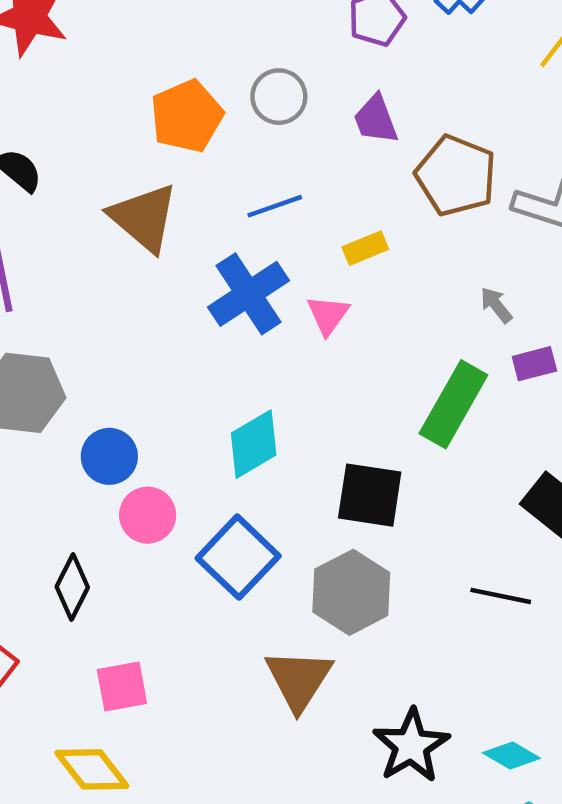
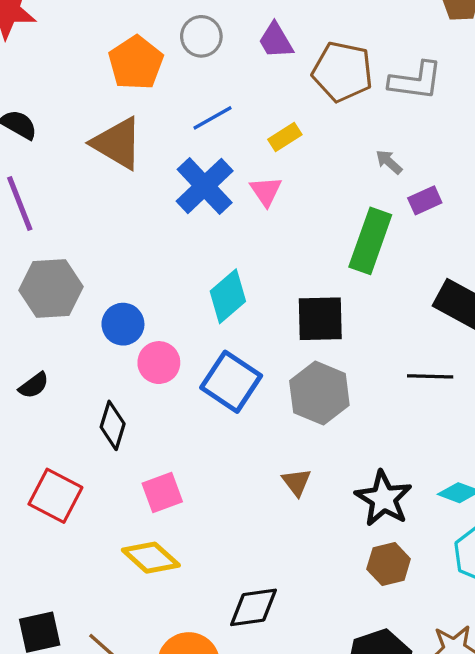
brown triangle: (299, 680) -> (297, 482), moved, size x0.6

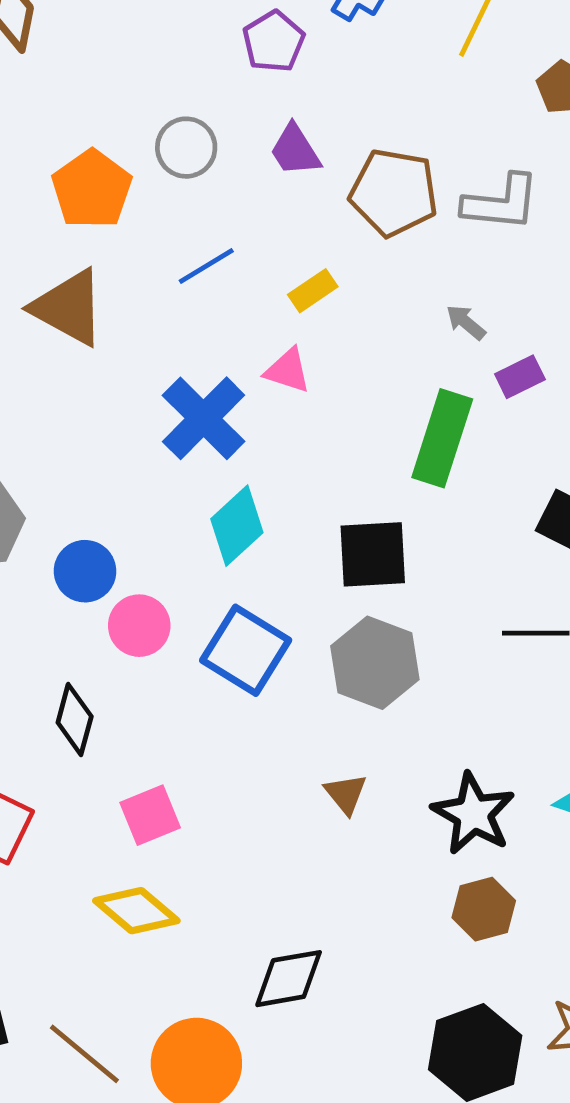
blue cross: (205, 186) -> (204, 418), moved
pink triangle: (266, 191) -> (288, 371), turned -36

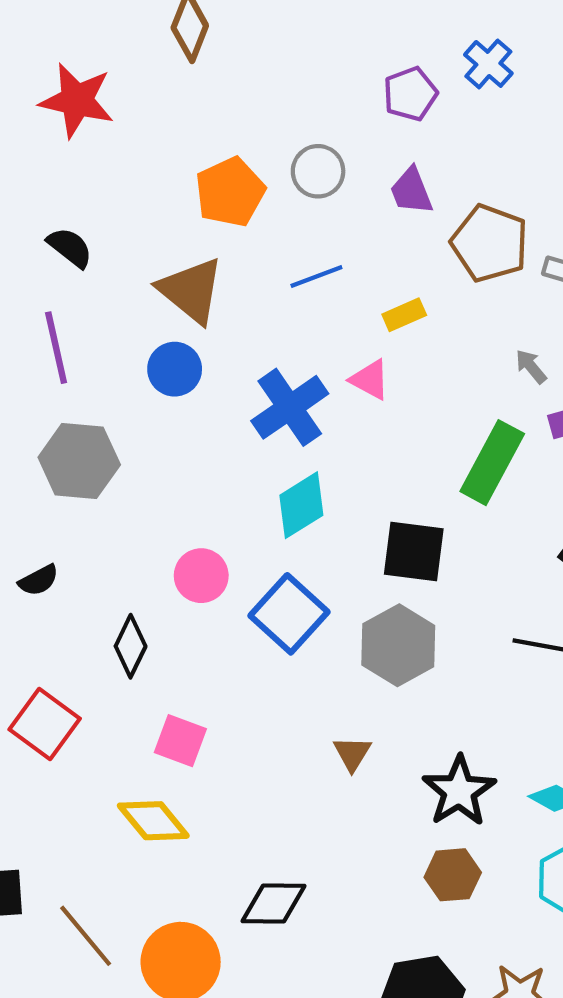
blue circle: (85, 571) -> (175, 369), moved
pink square: (150, 815) -> (180, 741), turned 32

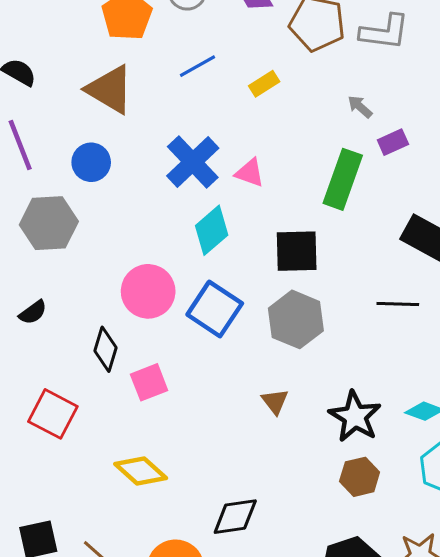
blue circle: (175, 369) -> (91, 162), moved
pink triangle: (370, 380) -> (250, 173), moved
pink circle: (201, 576) -> (148, 291), size x1.4
pink square: (180, 741) -> (149, 382), moved, turned -33

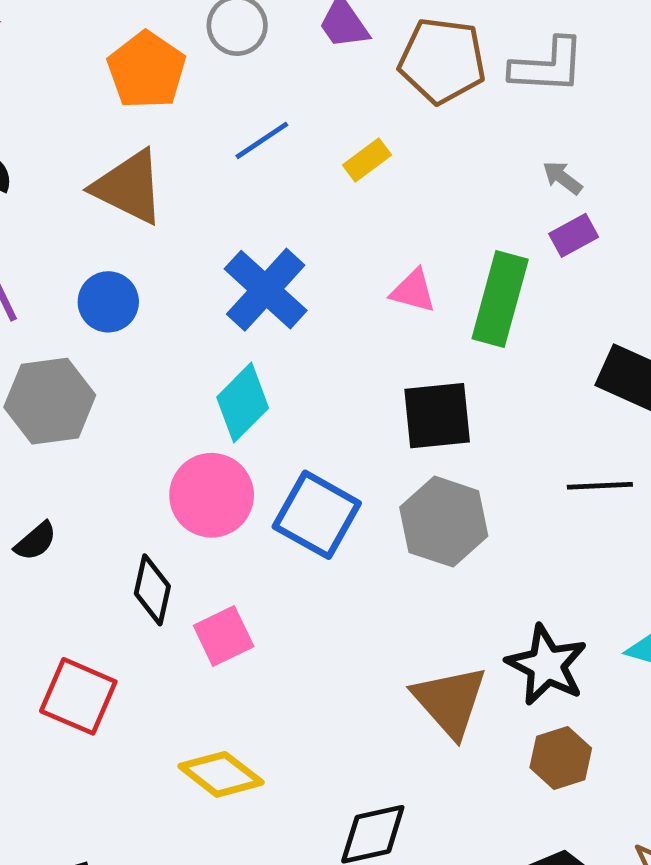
gray arrow: (360, 107) -> (562, 178), moved
pink triangle: (250, 173) -> (413, 291), moved
cyan diamond: (212, 230) -> (243, 403), moved
brown triangle: (275, 401) -> (450, 701), moved, size x1.8

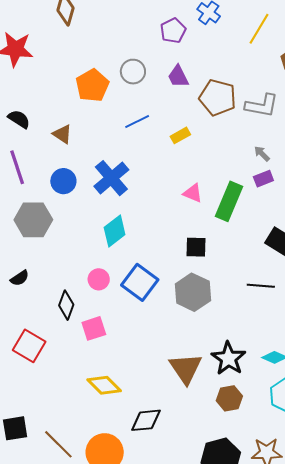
brown triangle: (129, 187) -> (62, 134), moved, size x0.6
blue cross: (266, 290) -> (111, 178), moved
black square: (437, 416) -> (196, 247), size x0.7
pink circle: (212, 495) -> (99, 279), moved, size x0.6
yellow diamond: (221, 774) -> (104, 385), moved

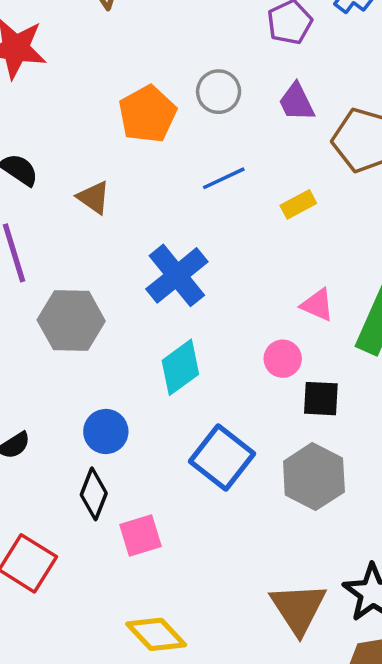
blue circle: (63, 181) -> (106, 431), moved
gray hexagon: (33, 220) -> (71, 321), moved
pink circle: (99, 279) -> (283, 359), moved

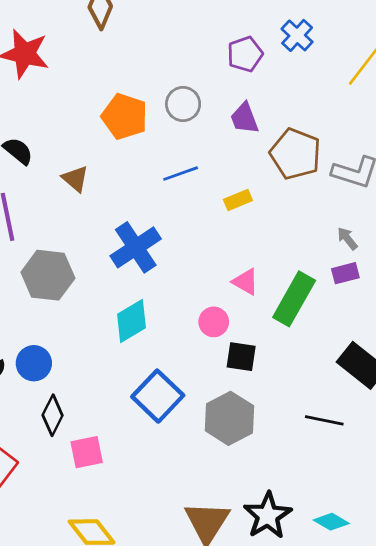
orange pentagon: (147, 114) -> (125, 117), turned -30
blue circle: (106, 431) -> (34, 363), moved

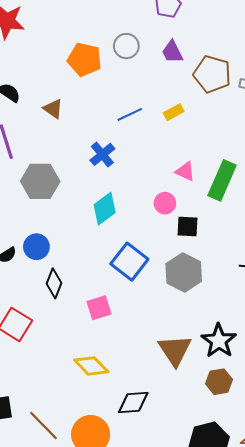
blue line: (181, 174) -> (130, 114), moved
blue cross: (136, 247) -> (102, 154), size x0.7
pink square: (87, 452) -> (99, 308), moved

